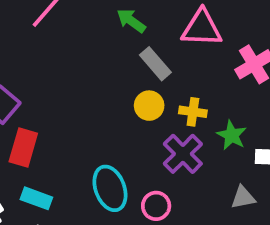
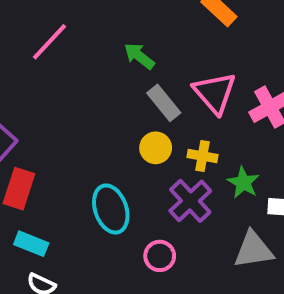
pink triangle: (202, 28) -> (215, 93), moved, turned 45
cyan ellipse: (110, 188) -> (111, 209), moved
gray triangle: (243, 197) -> (254, 250), size x1.5

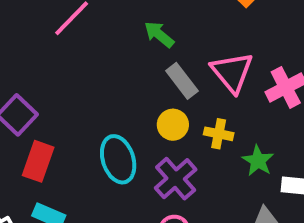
purple cross: (190, 201) -> (176, 179), moved
cyan ellipse: (111, 209) -> (118, 159), moved

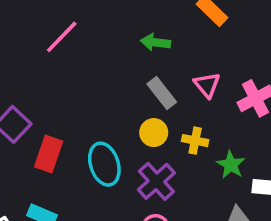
green arrow: (159, 34) -> (155, 42), moved, turned -32
pink triangle: (232, 72) -> (207, 85), size x0.7
red rectangle: (38, 161) -> (49, 154), moved

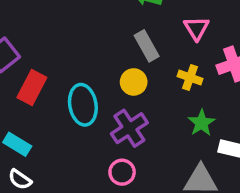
pink triangle: (207, 85) -> (197, 28), moved
yellow cross: (195, 141) -> (190, 77), moved

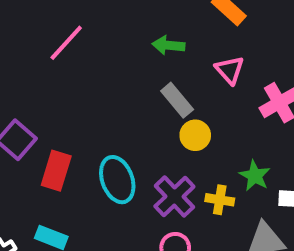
yellow cross: (190, 77) -> (220, 200), moved
yellow circle: (134, 82) -> (195, 135), moved

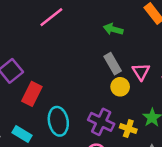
pink triangle: (230, 70) -> (141, 72), moved
cyan ellipse: (117, 180) -> (58, 121), moved
purple cross: (174, 196) -> (101, 122), turned -30

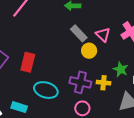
red rectangle: (32, 94) -> (28, 62), moved
cyan ellipse: (58, 121) -> (46, 90), turned -50

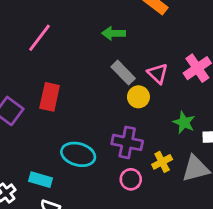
red rectangle: (28, 62) -> (50, 97), moved
yellow cross: (104, 83) -> (162, 162), moved, turned -32

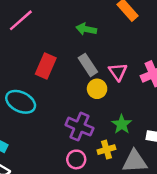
red rectangle: (50, 97) -> (46, 66), moved
green star: (184, 122) -> (122, 124), moved
cyan ellipse: (78, 154) -> (21, 102), moved

